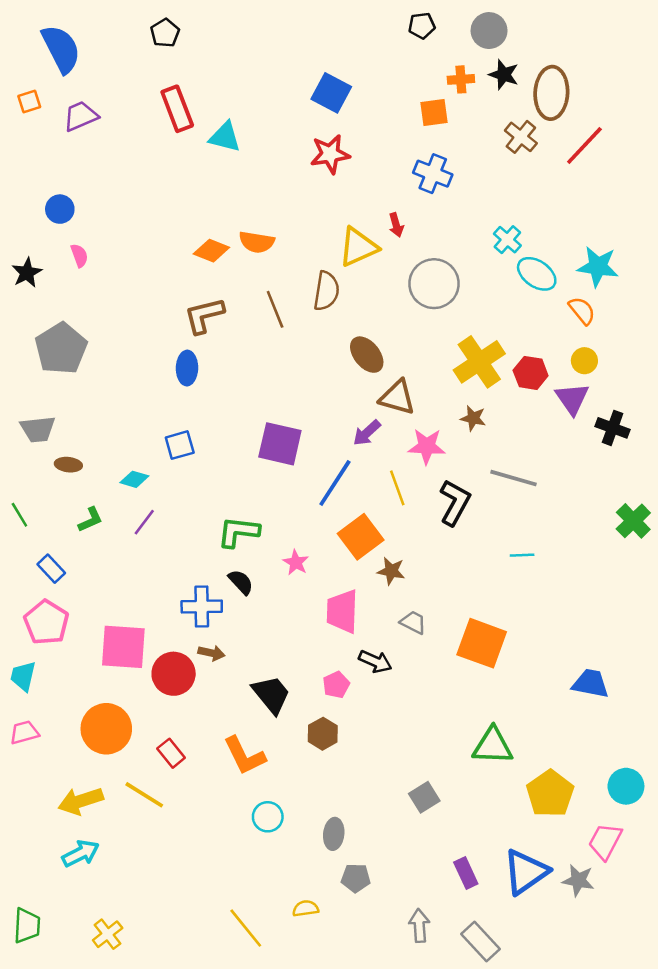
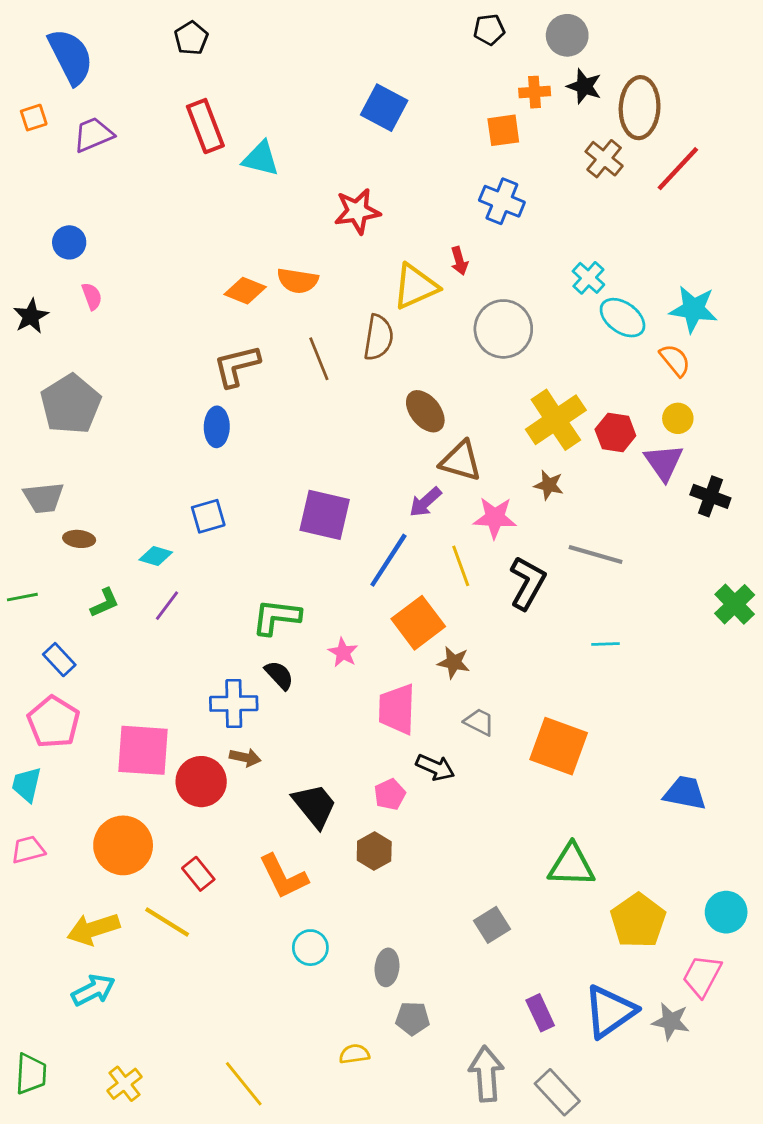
red star: (330, 154) -> (357, 211), moved
green line: (19, 515) -> (22, 597), turned -70
gray arrow: (419, 926) -> (486, 1074), size x1.4
yellow line: (246, 928) -> (244, 1084), moved

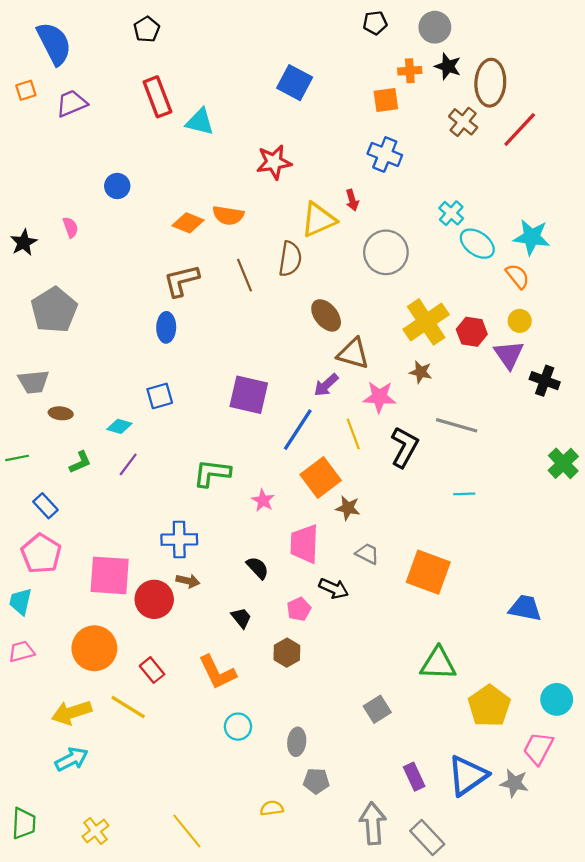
blue circle: (69, 242) -> (117, 186), moved
black semicircle: (279, 675) -> (258, 568), moved
black trapezoid: (315, 806) -> (241, 618), size x0.6

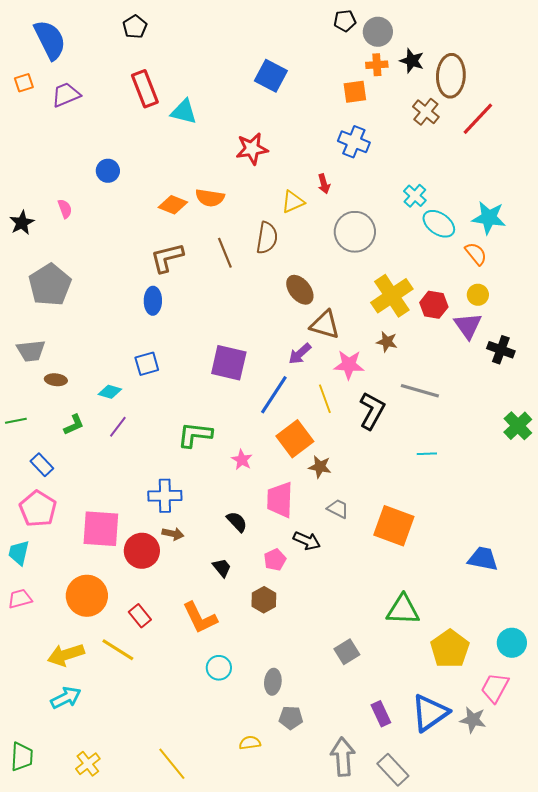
gray circle: (435, 27) -> (378, 32), moved
yellow triangle: (318, 220) -> (293, 202), size x0.7

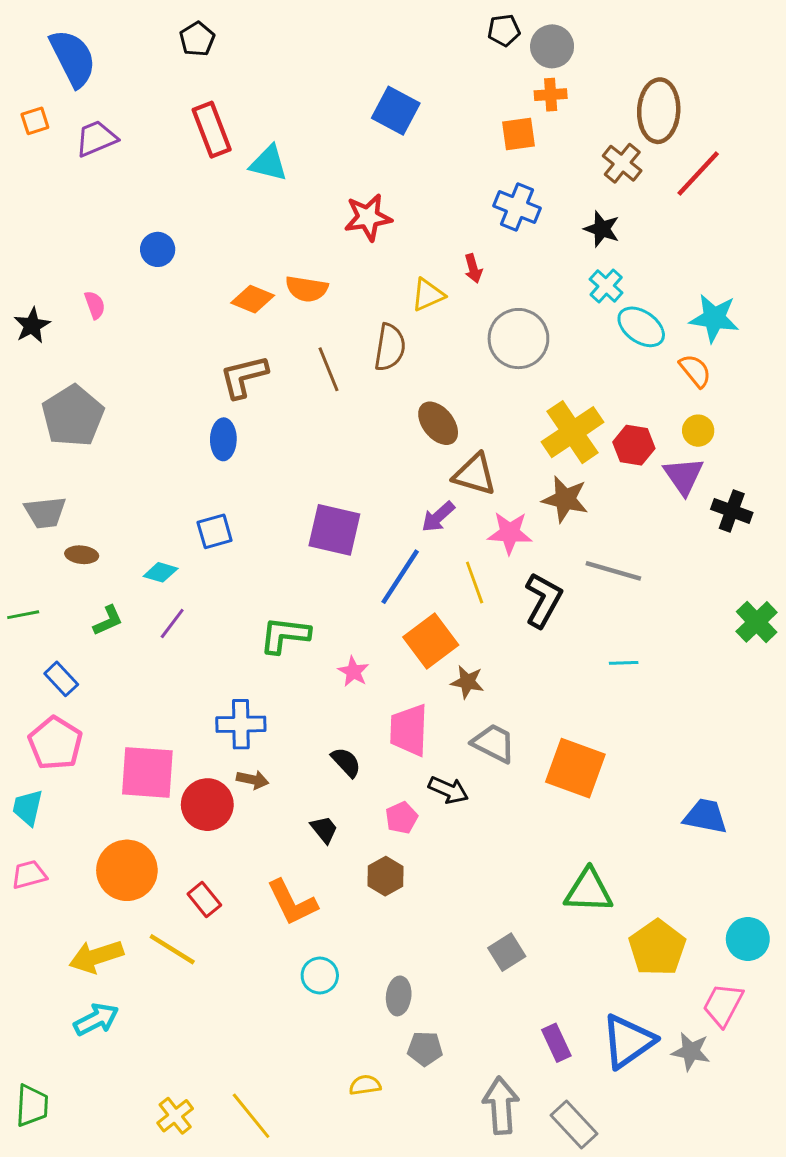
black star: (412, 61) -> (602, 229), moved
brown star: (387, 342) -> (565, 499), size x1.5
gray trapezoid: (338, 509) -> (494, 743), size x1.4
yellow cross: (88, 764) -> (175, 1116), moved

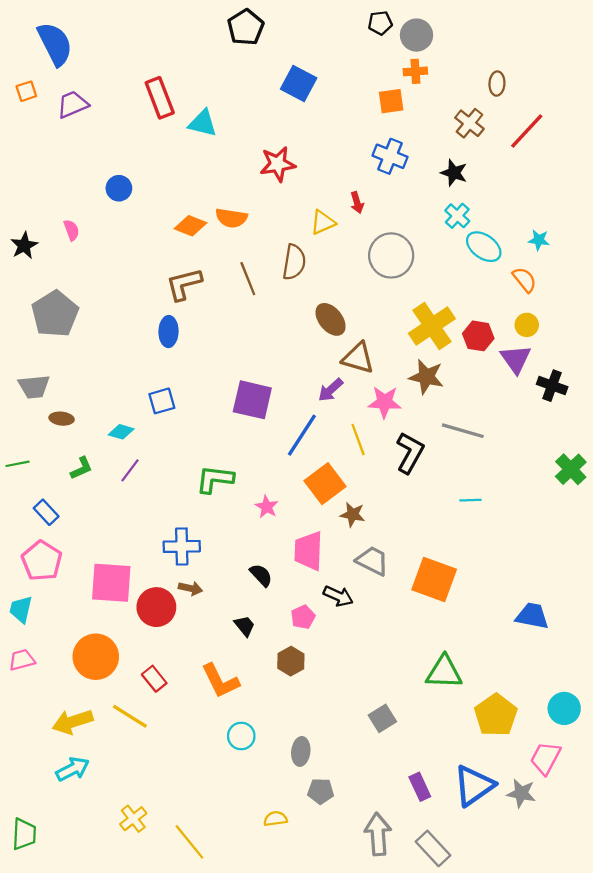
black pentagon: (197, 39) -> (246, 27), moved, size x1.4
brown ellipse: (659, 111) -> (497, 84), size x0.5
cyan star: (714, 318) -> (539, 240), size x0.6
yellow cross: (175, 1116) -> (133, 819), moved

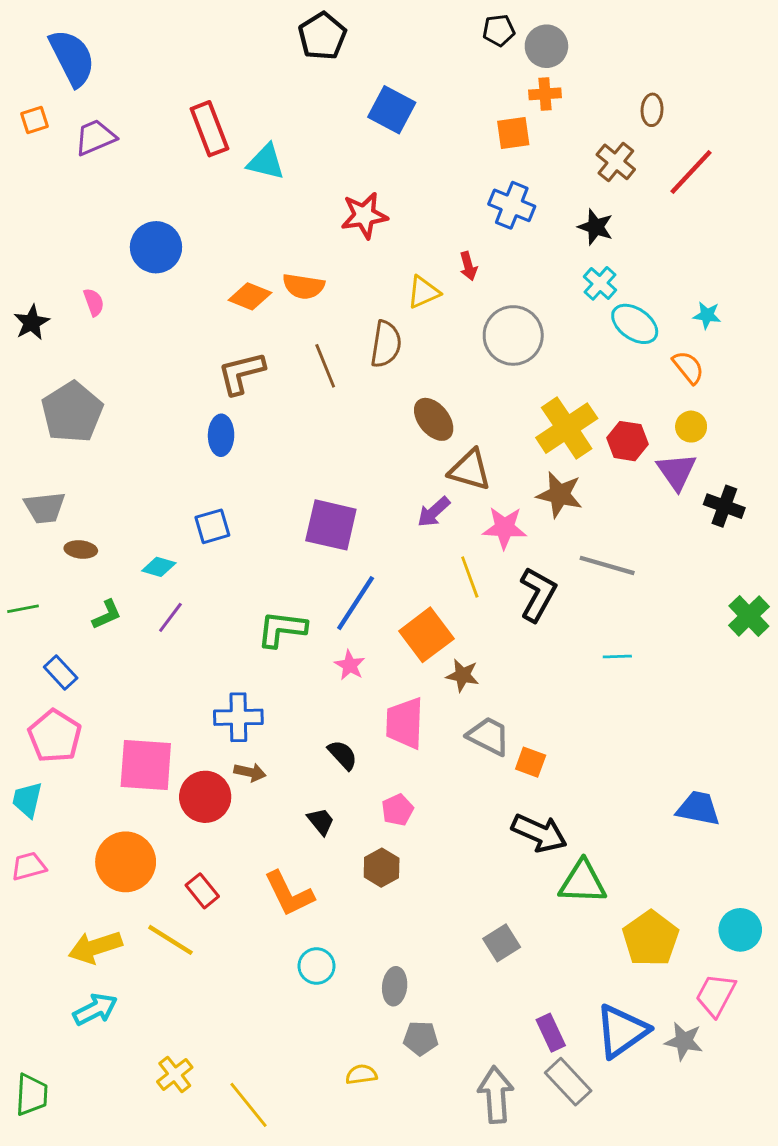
blue circle: (119, 188) -> (156, 247), size x1.5
blue line: (302, 435) -> (356, 603), moved
orange square: (434, 580) -> (531, 762), moved, size x0.5
black arrow: (338, 596) -> (539, 833), moved, size x1.4
gray rectangle: (433, 848) -> (568, 1082), moved

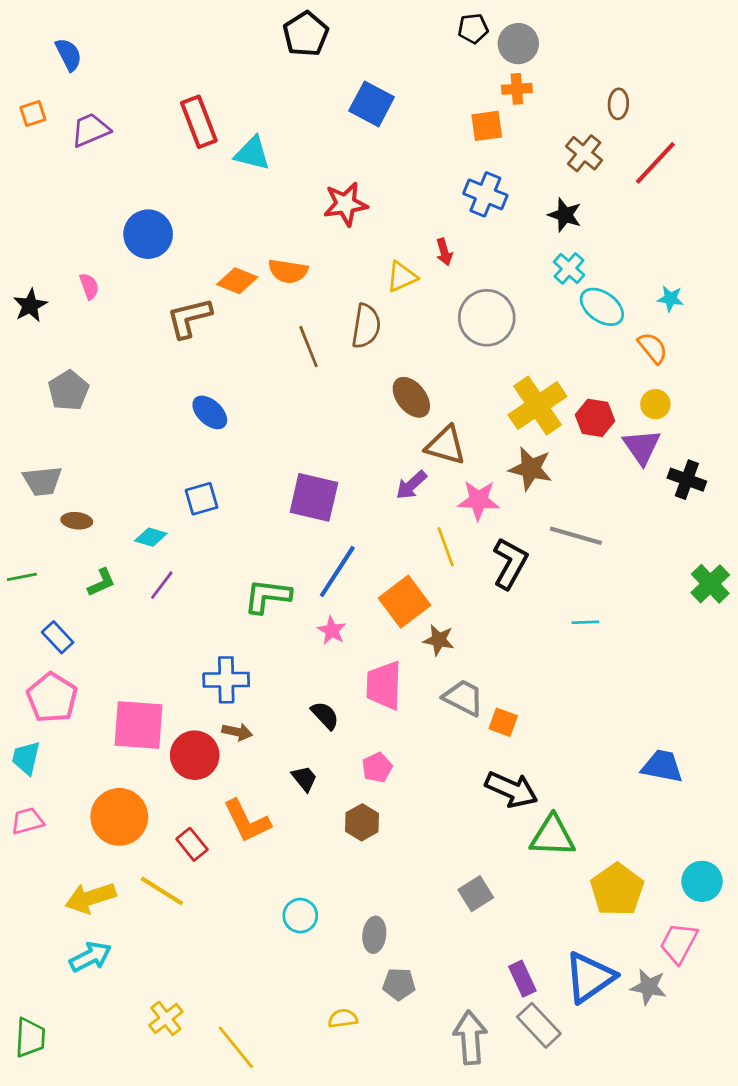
blue semicircle: (72, 58) -> (69, 55), size x0.6
brown L-shape: (241, 373) -> (189, 318), moved
gray pentagon: (72, 412) -> (69, 390), size x0.7
blue ellipse: (221, 435) -> (210, 412), turned -48
orange L-shape: (289, 894) -> (247, 821), moved

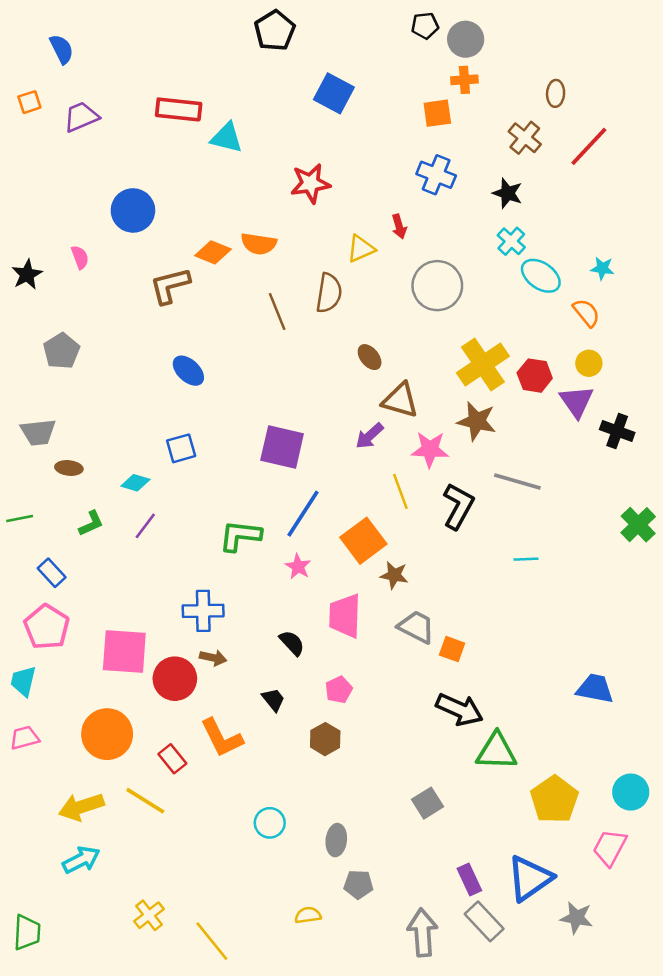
red rectangle: (199, 122) -> (179, 109), turned -63
brown ellipse: (411, 397) -> (370, 357), size x0.7
gray star: (649, 987) -> (577, 918), moved

